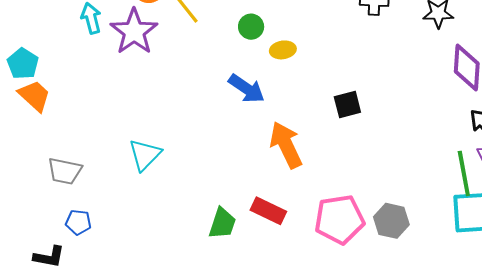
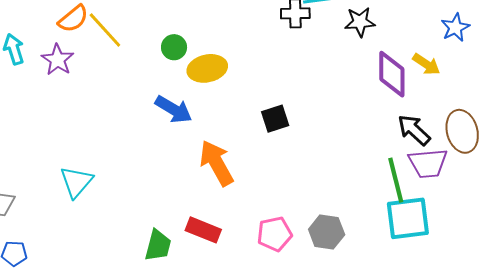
purple star: (134, 32) -> (58, 60), size x0.7
yellow ellipse: (283, 50) -> (207, 68), size x1.5
pink pentagon: (339, 219) -> (275, 234), size x0.7

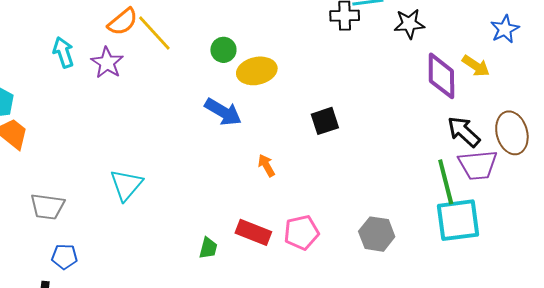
orange arrow: (217, 163) -> (266, 165), size x0.5
pink pentagon: (275, 234) -> (301, 233), moved
green trapezoid: (158, 245) -> (208, 248), size x0.7

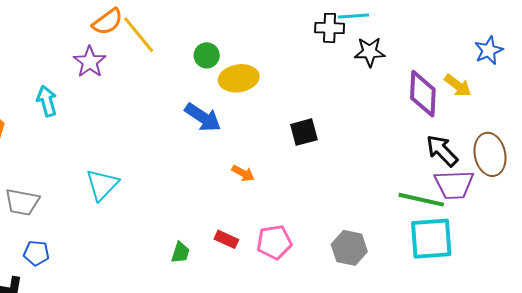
black star: (409, 24) -> (370, 52), moved
cyan arrow: (63, 52) -> (47, 101), moved
orange arrow: (266, 165) -> (243, 173), turned 145
green line: (446, 182) -> (421, 200), turned -66
red rectangle: (253, 232) -> (226, 239), size x0.7

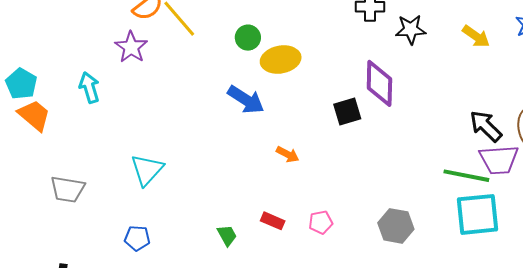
yellow arrow: (458, 86) -> (476, 36), moved
purple diamond: (423, 94) -> (379, 83), moved
pink pentagon: (274, 242) -> (321, 222), size x0.7
blue pentagon: (36, 253) -> (137, 238), moved
green trapezoid: (180, 253) -> (227, 235), turned -45

